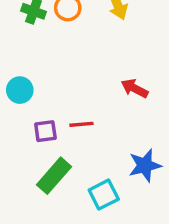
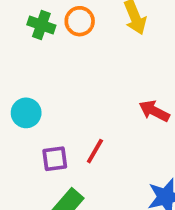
red line: (81, 124) -> (95, 151), turned -55

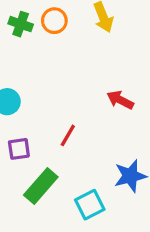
purple square: (55, 159) -> (19, 149), moved

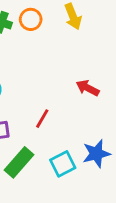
cyan square: (90, 205) -> (63, 164), moved

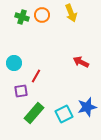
red line: (42, 119) -> (36, 76), moved

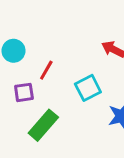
cyan square: (64, 114) -> (88, 88), moved

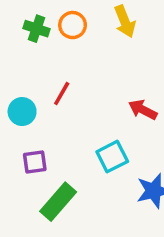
red line: (46, 70) -> (62, 94), moved

